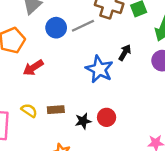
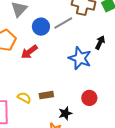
red arrow: (33, 68) -> (29, 52), moved
black star: (83, 121) -> (65, 113), moved

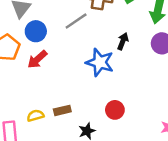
blue circle: (41, 27) -> (36, 31), moved
yellow semicircle: (24, 98) -> (35, 116), turned -40

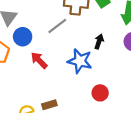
red arrow: (37, 59) -> (39, 60), moved, turned 90
red circle: (115, 110) -> (100, 93), moved

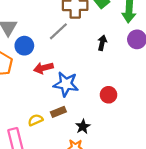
red arrow: (39, 60) -> (43, 68), turned -54
blue star: (80, 61) -> (66, 84), moved

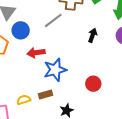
blue star: (66, 84) -> (55, 70), turned -30

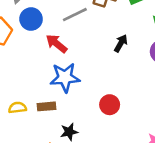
red arrow: (36, 53) -> (56, 44), moved, turned 36

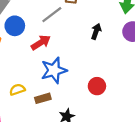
red arrow: (56, 44) -> (41, 43), turned 120
yellow semicircle: (17, 108) -> (17, 90), moved

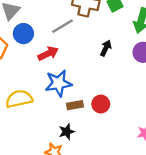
yellow semicircle: (17, 90) -> (19, 99), size x1.6
brown rectangle: (43, 98) -> (75, 105), moved

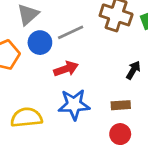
gray line: (62, 26) -> (71, 32), moved
brown rectangle: (75, 105) -> (121, 105), moved

